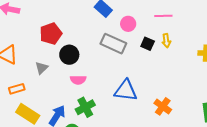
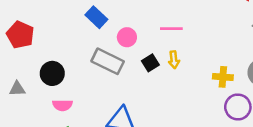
red pentagon: (51, 34) -> (20, 35), moved, turned -30
black square: (148, 44) -> (150, 63), turned 32
gray triangle: (42, 68) -> (17, 89), turned 40

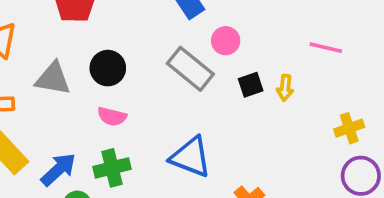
pink line: (171, 29) -> (326, 48), moved
yellow cross: (223, 77) -> (349, 128), turned -36
gray triangle: (17, 89) -> (53, 79), size x1.5

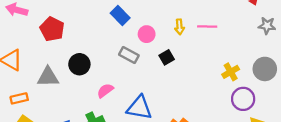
gray rectangle: (190, 69) -> (129, 55), size x0.7
yellow arrow: (285, 88) -> (179, 27), moved
pink semicircle: (112, 116) -> (105, 91), moved, turned 140

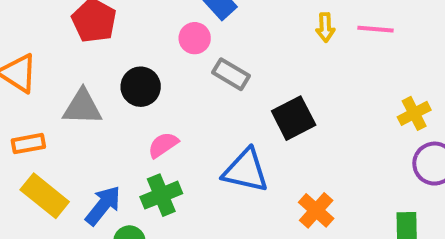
pink circle: (147, 34) -> (195, 38), moved
black square: (167, 57) -> (294, 118), moved, size x1.5
pink semicircle: (105, 91) -> (163, 145), moved

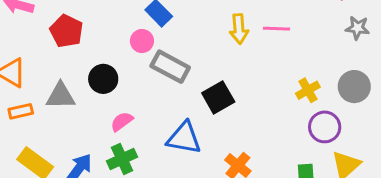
yellow arrow: (325, 27) -> (239, 29), size x1.4
gray rectangle: (231, 74) -> (170, 67), size x1.4
orange rectangle: (28, 144) -> (21, 111), moved

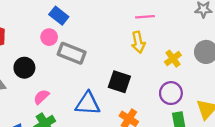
yellow arrow: (239, 29) -> (138, 42), moved
black square: (218, 97) -> (119, 82), moved, turned -35
purple circle: (325, 127) -> (171, 93), moved

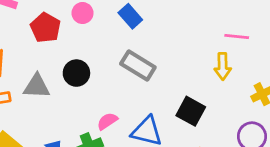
pink circle: (49, 37) -> (83, 13), moved
pink semicircle: (41, 97) -> (107, 121), moved

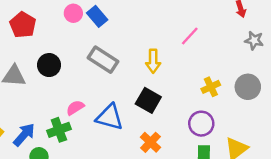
pink circle: (83, 13) -> (73, 13), moved
pink line: (237, 36) -> (190, 36), turned -54
yellow arrow: (223, 66) -> (153, 61), moved

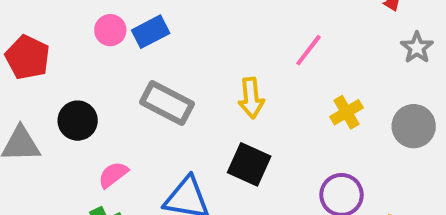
blue rectangle: (97, 16) -> (151, 32), turned -72
gray star: (254, 40) -> (417, 48), turned 30
yellow cross: (211, 87) -> (346, 112), moved
pink semicircle: (75, 108) -> (113, 175), moved

